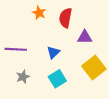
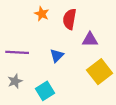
gray star: (23, 77) -> (15, 81), moved
cyan square: (57, 79) -> (45, 91), moved

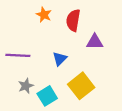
yellow square: (100, 72) -> (81, 86), moved
gray star: (15, 81) -> (26, 86), moved

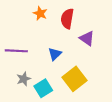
purple triangle: (95, 42) -> (87, 38), turned 35

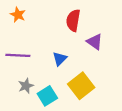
orange star: (40, 13) -> (18, 15), moved

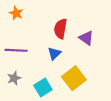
red semicircle: (73, 20) -> (60, 29), moved
gray star: (26, 86) -> (14, 78), moved

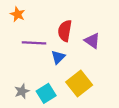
purple line: (16, 50) -> (34, 43), moved
gray star: (14, 78) -> (22, 91), moved

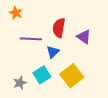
cyan square: (46, 93) -> (42, 75), moved

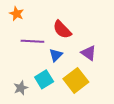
red semicircle: (59, 28) -> (62, 30), turned -54
purple triangle: (84, 37) -> (89, 53), moved

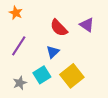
purple line: (32, 41) -> (19, 46), moved, turned -60
purple triangle: (89, 53) -> (87, 25), moved

